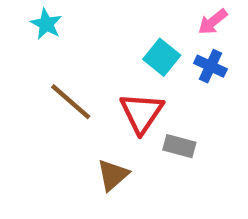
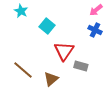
cyan square: (162, 57) -> (47, 26), moved
brown line: (71, 102) -> (23, 70), moved

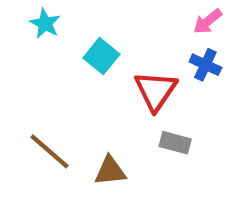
red triangle: (64, 51) -> (156, 91), moved
brown triangle: (51, 79) -> (110, 171), turned 35

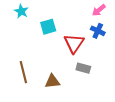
cyan square: (101, 56) -> (48, 27), turned 35
brown line: (49, 151) -> (23, 72), turned 35

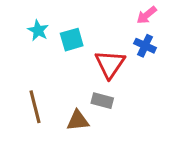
cyan star: (21, 11) -> (38, 30), moved
gray rectangle: (83, 68) -> (102, 101), moved

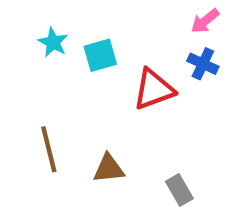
red triangle: (110, 64) -> (154, 89), turned 36
gray rectangle: (102, 101) -> (179, 190), moved, turned 45

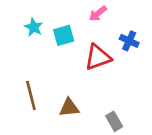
pink arrow: (205, 21) -> (98, 14), moved

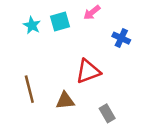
cyan square: (64, 35) -> (60, 21), moved
red triangle: (98, 57) -> (88, 71), moved

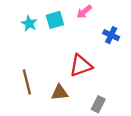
gray rectangle: (107, 113) -> (98, 104), turned 56

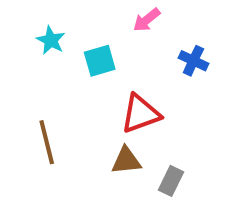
cyan square: (55, 20) -> (100, 61), moved
brown triangle: (60, 93) -> (126, 161), moved

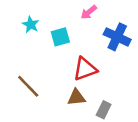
blue cross: (193, 61) -> (117, 37), size x1.5
brown line: (47, 142) -> (28, 86), turned -30

